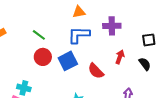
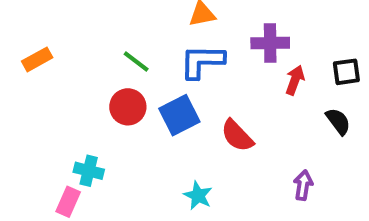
green line: (39, 35) -> (136, 61), moved
red arrow: (120, 57) -> (295, 80), moved

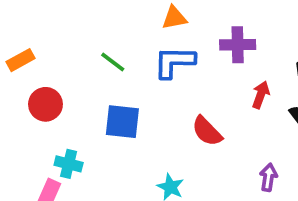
red arrow: (295, 80) -> (261, 95), moved
red circle: (128, 107) -> (45, 104), moved
blue square: (179, 115) -> (122, 122), moved, turned 33

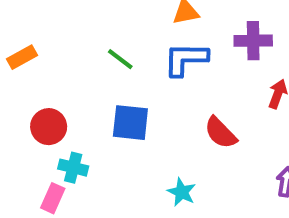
red circle: (45, 104) -> (49, 127), moved

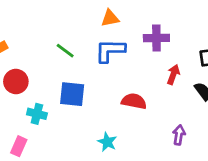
red circle: (49, 127) -> (16, 82), moved
red semicircle: (220, 133) -> (134, 101), turned 145
cyan cross: (73, 168) -> (37, 114), moved

